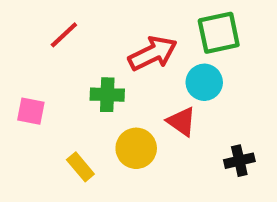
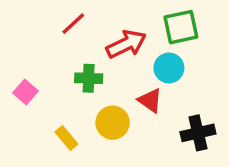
red line: (64, 35) -> (73, 24), moved
pink square: (31, 111) -> (25, 92), turned 30
black cross: (239, 161) -> (198, 133), size x1.4

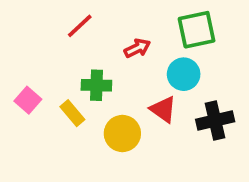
red arrow: (126, 44) -> (137, 48), size x0.6
black cross: (198, 133) -> (215, 121), moved
yellow rectangle: (66, 138) -> (72, 113), moved

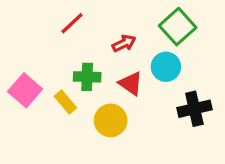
green square: (197, 30) -> (178, 27), turned -30
pink square: (28, 100) -> (25, 90), size x1.4
red triangle: (163, 109) -> (131, 84), moved

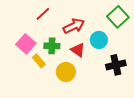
green square: (178, 27) -> (118, 17), moved
red arrow: (124, 43) -> (74, 26), size x1.5
pink square: (25, 90) -> (26, 44), moved

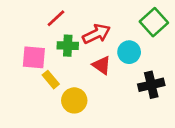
pink square: (26, 44) -> (34, 57), turned -36
green cross: (52, 46) -> (68, 46), moved
yellow circle: (66, 72) -> (74, 100), moved

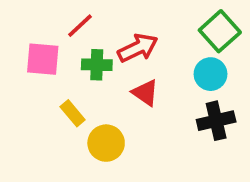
cyan circle: (129, 52) -> (210, 74), moved
pink square: (34, 57) -> (43, 59), moved

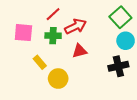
red line: (80, 26) -> (53, 14), moved
cyan circle: (210, 74) -> (126, 41), moved
red triangle: (145, 93) -> (80, 51), turned -49

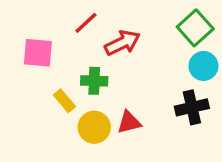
green cross: (53, 36) -> (94, 81), moved
red triangle: (80, 51) -> (129, 122), moved

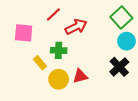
black cross: (192, 107) -> (119, 67), turned -30

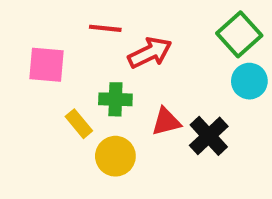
red line: (53, 14) -> (105, 28), turned 49
black cross: (119, 67) -> (209, 136), moved
red triangle: (80, 76) -> (166, 122), moved

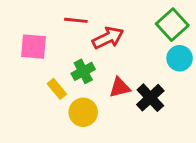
green cross: (115, 99) -> (83, 71), turned -30

